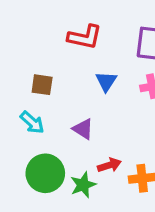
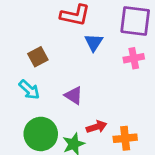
blue triangle: (106, 81) -> (94, 42), moved
brown square: (42, 85) -> (38, 57), turned -36

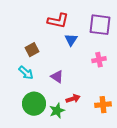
pink cross: (134, 58) -> (99, 60), moved
orange cross: (125, 138) -> (103, 105), moved

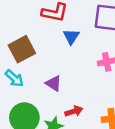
brown square: (32, 50) -> (22, 49), size x1.5

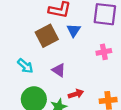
brown square: (22, 49) -> (47, 36), moved

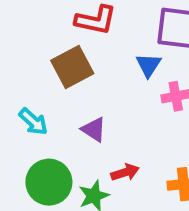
blue triangle: (74, 30) -> (148, 65), moved

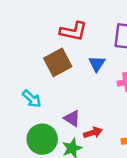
blue triangle: (148, 65) -> (97, 64), moved
purple triangle: (94, 129) -> (72, 118), moved

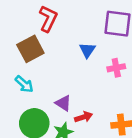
red L-shape: (73, 31) -> (48, 19), moved, turned -76
brown square: (58, 62) -> (30, 49), moved

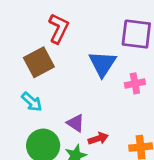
blue triangle: (87, 50) -> (102, 64), size x1.5

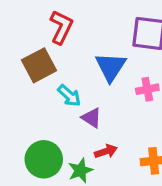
cyan arrow: (32, 102) -> (69, 96), moved
purple triangle: (76, 123) -> (92, 118), moved

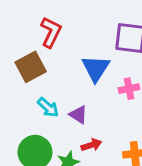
cyan arrow: (69, 96) -> (48, 107), moved

